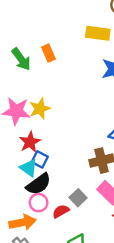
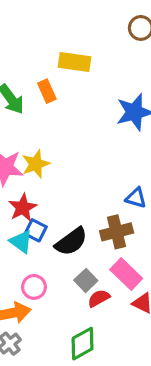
yellow rectangle: (98, 33) -> (74, 62), moved
black semicircle: (39, 184) -> (71, 242), moved
red semicircle: (61, 211) -> (99, 298), moved

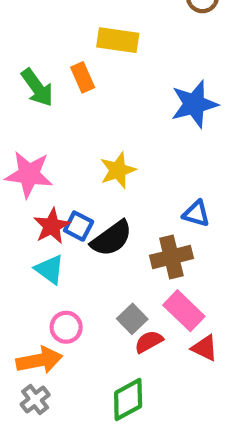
yellow star: (36, 164) -> (118, 170), moved
blue square: (36, 230) -> (79, 226), moved
black semicircle: (71, 242) -> (112, 238), moved

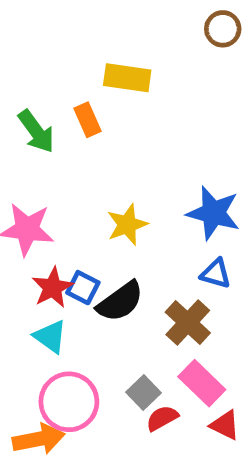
blue star: (194, 104) -> (213, 213), moved, turned 30
brown cross: (171, 257) -> (188, 323), turned -33
pink circle: (66, 327) -> (69, 402), size x1.6

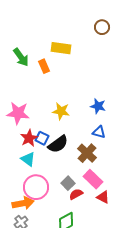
green arrow: (36, 131) -> (21, 57), moved
blue star: (213, 213) -> (98, 106), size x0.7
yellow star: (127, 225) -> (61, 111), turned 30

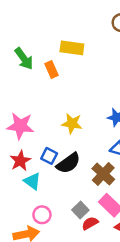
red star: (29, 138) -> (20, 161), moved
pink circle: (36, 187) -> (42, 215), size x0.6

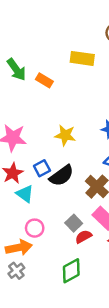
yellow rectangle: (72, 48) -> (82, 58), moved
orange rectangle: (52, 69) -> (44, 80), turned -35
blue square: (49, 156) -> (42, 168), turned 35

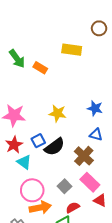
pink circle: (35, 228) -> (32, 190), size x1.5
red semicircle: (83, 237) -> (73, 208), moved
orange arrow: (19, 248) -> (40, 208), moved

